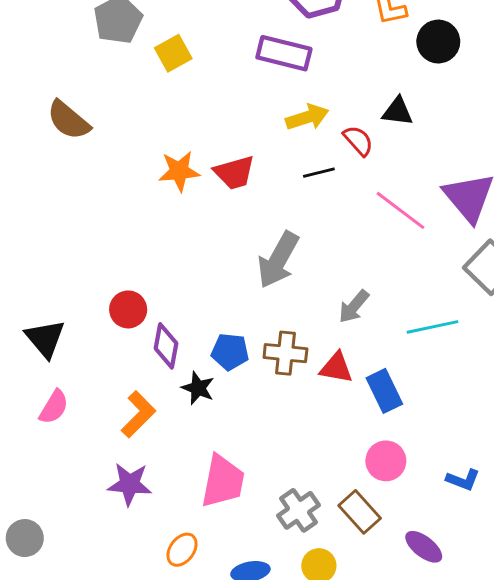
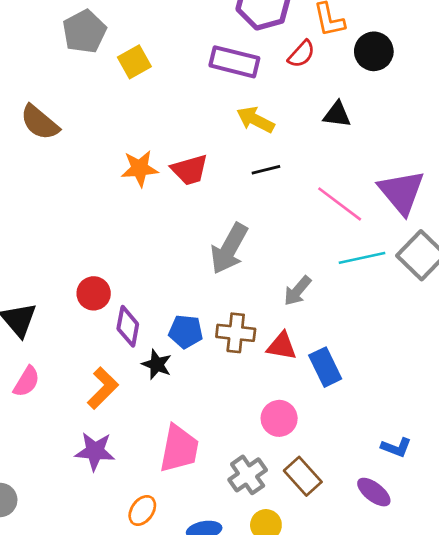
yellow arrow: (307, 117) -> (255, 120), turned -135
red semicircle: (358, 141) -> (301, 54), moved, turned 84
cyan line: (432, 327) -> (362, 258), moved
pink circle: (386, 461) -> (279, 418), moved
purple ellipse: (424, 547) -> (374, 492), moved

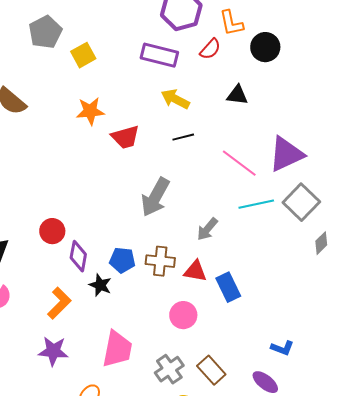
orange star: (140, 168) -> (90, 111), moved
purple triangle: (401, 192) -> (286, 154), turned 45
pink circle: (279, 418) -> (183, 315), moved

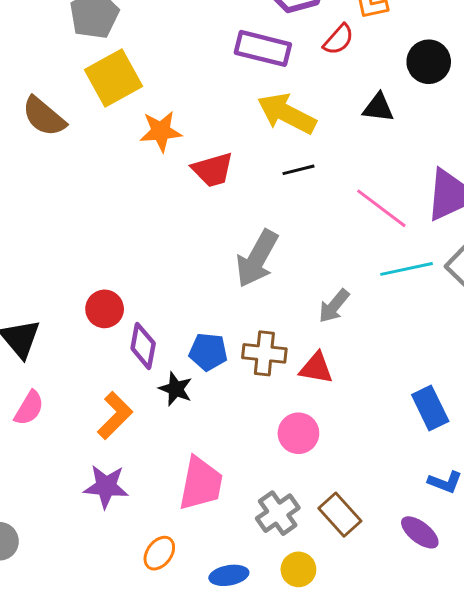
black circle: (265, 47) -> (429, 62), moved
yellow square: (83, 55) -> (113, 78), moved, size x1.5
yellow arrow: (175, 99) -> (287, 114), size x1.4
blue rectangle: (228, 287) -> (430, 408), moved

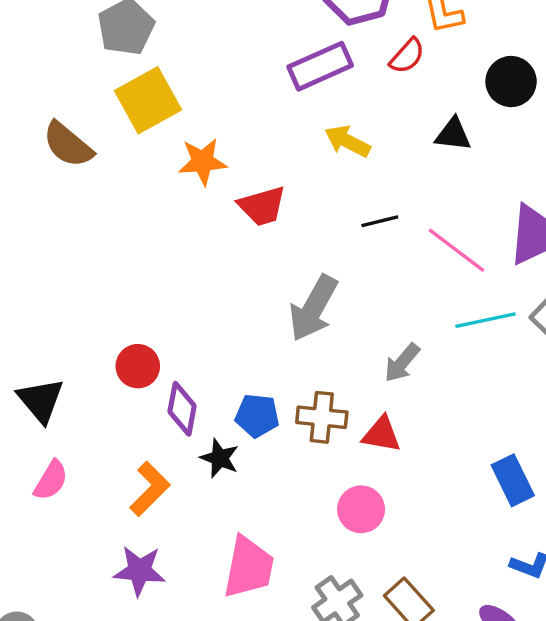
purple rectangle: (263, 48) -> (320, 66), turned -38
yellow arrow: (287, 114) -> (347, 141), size x0.7
black line: (298, 170) -> (380, 221), moved

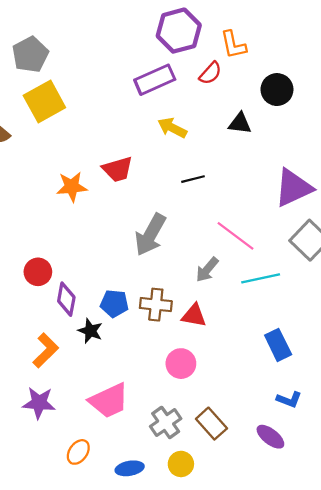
orange star: (203, 162) -> (72, 187), moved
pink line: (457, 250) -> (235, 236), moved
cyan line: (485, 320) -> (261, 278), moved
pink trapezoid: (249, 567) -> (109, 401), turned 54

